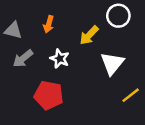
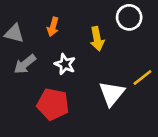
yellow arrow: (89, 35) -> (97, 39), turned -55
white triangle: (112, 63) -> (112, 94), moved
yellow line: (131, 95) -> (142, 78), moved

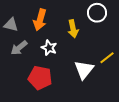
orange arrow: (53, 27) -> (40, 20), size x1.5

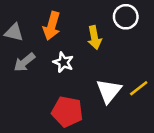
yellow line: (107, 58) -> (139, 88), moved
red pentagon: (40, 78) -> (67, 112), moved

